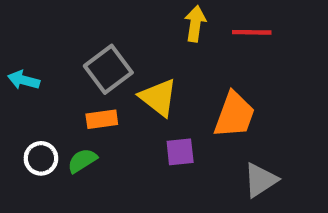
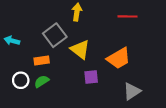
yellow arrow: (195, 24) -> (77, 12), moved
orange trapezoid: (234, 115) -> (119, 58), turned 40
orange rectangle: (102, 119) -> (42, 60), moved

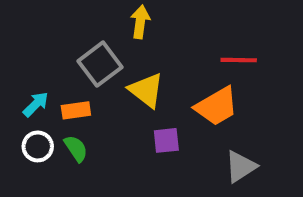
red line: (127, 16) -> (239, 60), moved
cyan arrow: (12, 41) -> (36, 104), moved, turned 120
green semicircle: (42, 81) -> (76, 148), turned 88

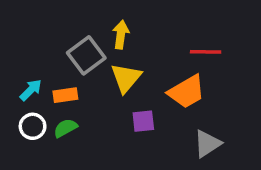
yellow arrow: (140, 22) -> (121, 35), moved
yellow triangle: (146, 90) -> (126, 78), turned 32
green semicircle: (76, 148) -> (65, 128), turned -85

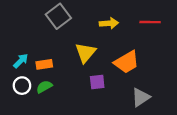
yellow arrow: (121, 35) -> (109, 23), moved, turned 78
red line: (206, 52) -> (150, 22), moved
gray square: (86, 55) -> (58, 16), moved

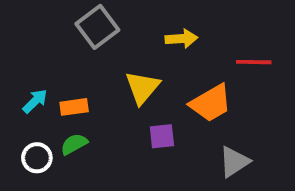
red line: (150, 22) -> (254, 62), moved
white circle: (22, 86) -> (37, 158), moved

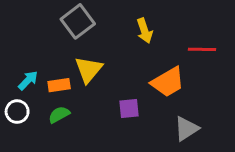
yellow arrow: (181, 39) -> (145, 31), turned 75
yellow triangle: (142, 87) -> (89, 70), moved
white circle: (37, 158) -> (17, 112), moved

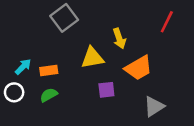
yellow arrow: (145, 31) -> (119, 38), moved
red line: (202, 49) -> (167, 22), moved, turned -65
yellow triangle: (89, 70) -> (92, 58), moved, turned 40

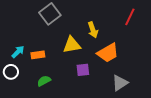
green semicircle: (49, 95) -> (44, 81), moved

